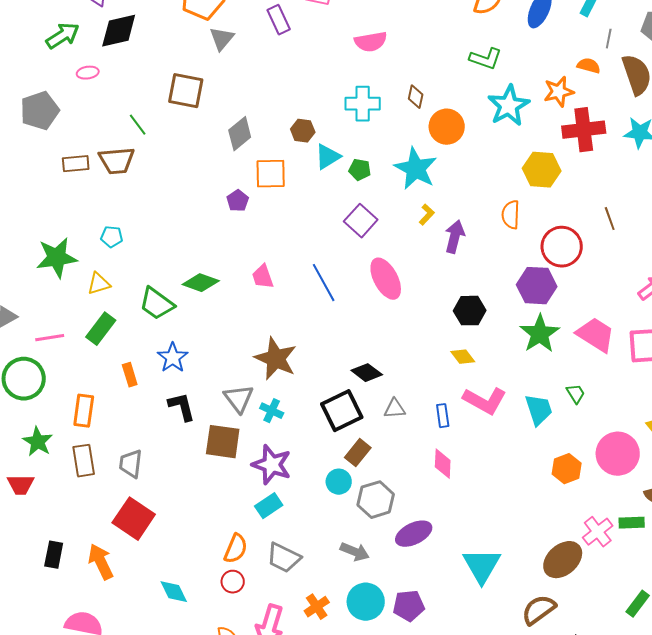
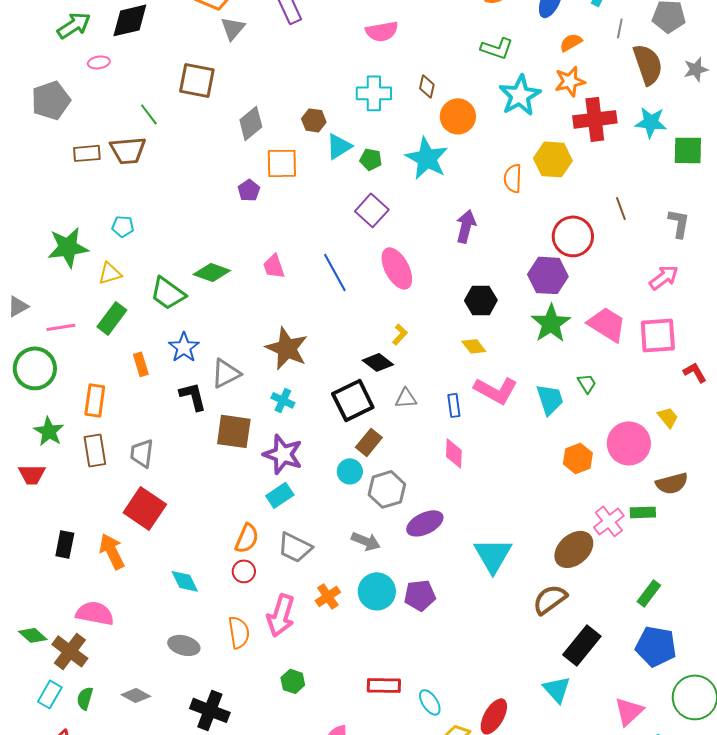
orange semicircle: (589, 66) -> (571, 42), moved, turned -45
yellow L-shape: (427, 215) -> (400, 334), moved
orange semicircle: (511, 215) -> (513, 178), moved
gray triangle: (239, 399) -> (226, 373), moved, turned 40

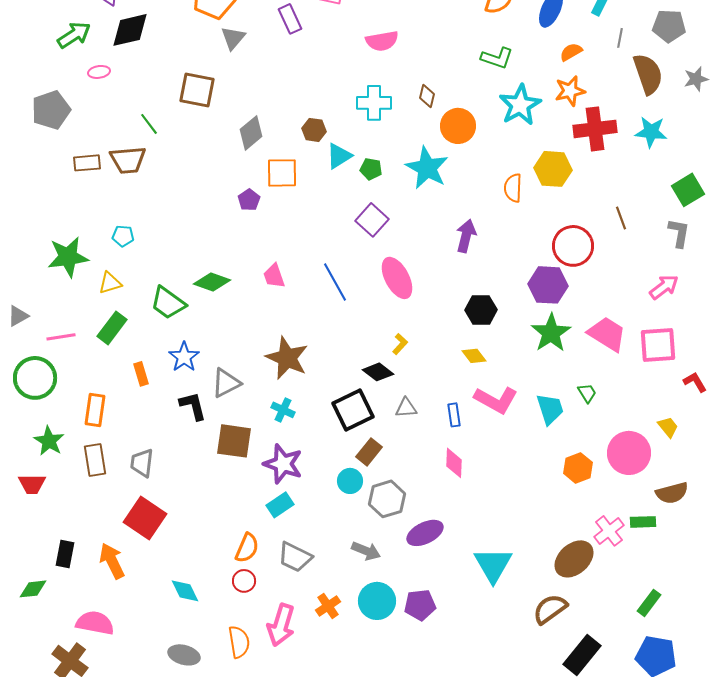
green square: (688, 150) -> (688, 190), moved, turned -32
green diamond: (33, 635) -> (33, 589), moved, turned -48

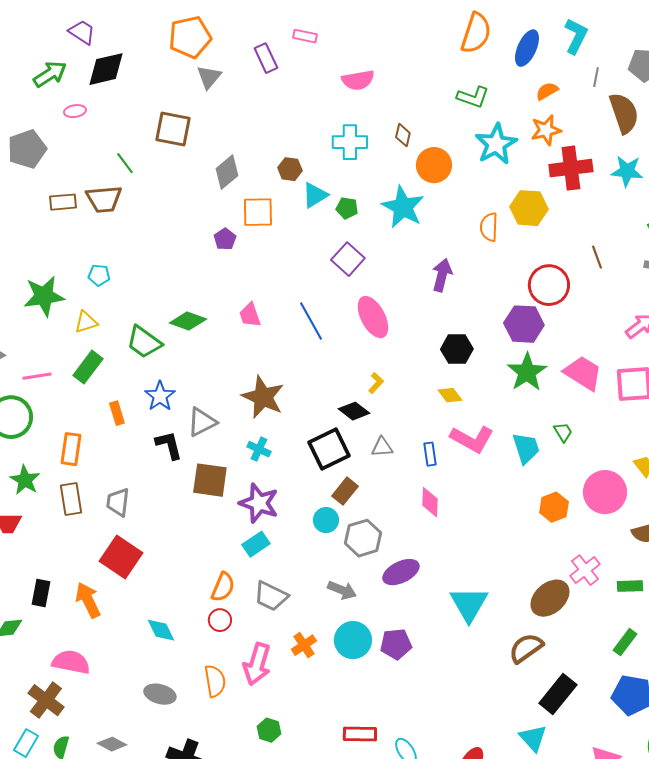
green rectangle: (643, 522) -> (630, 586), moved

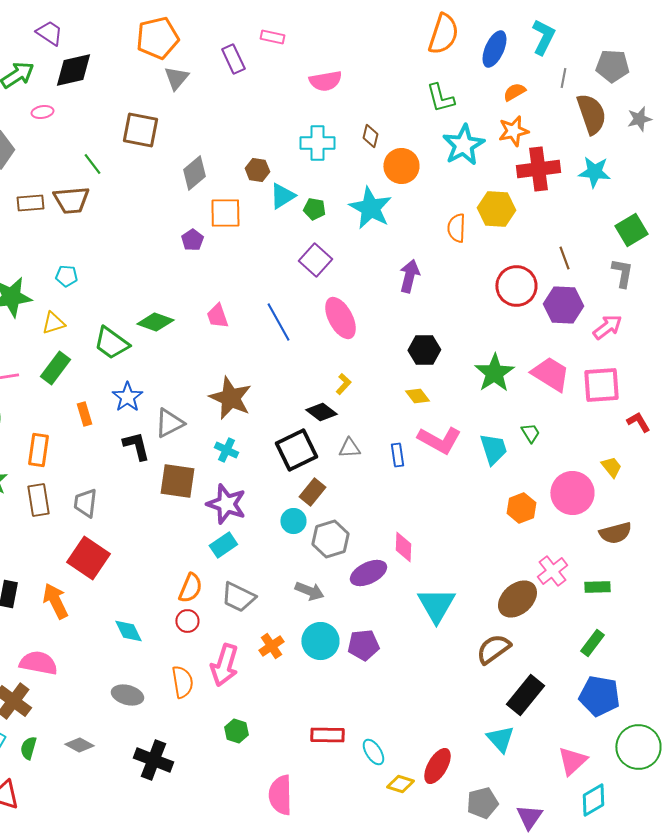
green L-shape: (473, 97) -> (440, 98), turned 56
purple hexagon: (524, 324) -> (563, 305), moved
pink diamond: (430, 502) -> (403, 547), moved

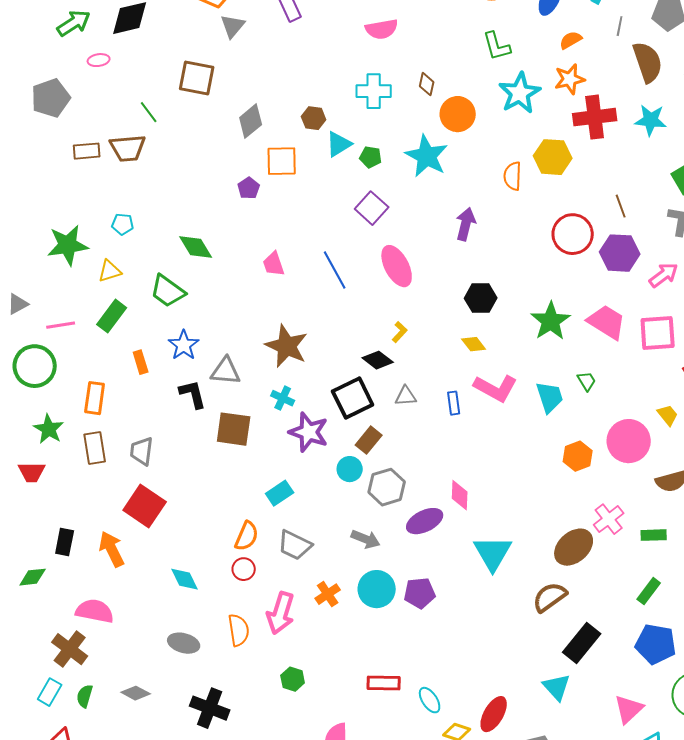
green diamond: (155, 322) -> (196, 247), moved, turned 39
gray triangle: (169, 423) -> (226, 371), turned 32
purple star: (226, 504) -> (309, 432), moved

